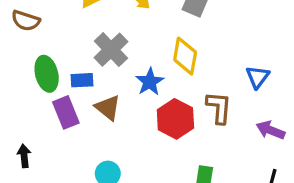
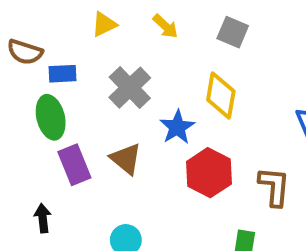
blue rectangle: (82, 80) -> (62, 74), moved
brown L-shape: (219, 108) -> (274, 187), moved
black arrow: (24, 156) -> (43, 218), moved

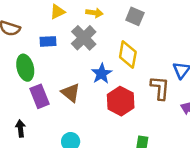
yellow arrow: (165, 26) -> (94, 13), turned -35
blue rectangle: (62, 74) -> (48, 41), moved
gray cross: (130, 88) -> (84, 38), moved
brown L-shape: (274, 187) -> (160, 88), moved

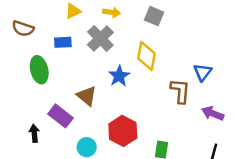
purple rectangle: (40, 96) -> (60, 116), moved, turned -30
red hexagon: (121, 101) -> (123, 131), moved

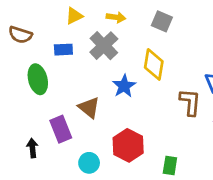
purple rectangle: (60, 116) -> (61, 129), turned 30

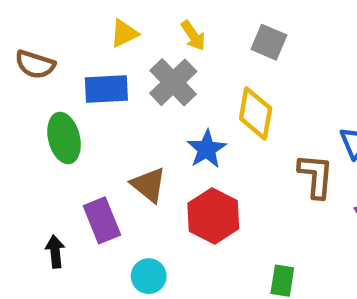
yellow arrow: (116, 17) -> (193, 36), turned 48
blue rectangle: (63, 50) -> (106, 89), size x1.4
red hexagon: (128, 145) -> (213, 216), moved

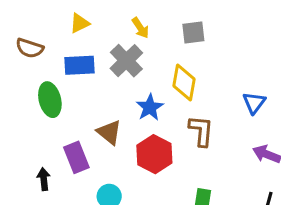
yellow triangle: (124, 33) -> (80, 23), moved
gray square: (269, 42) -> (193, 33), turned -30
brown L-shape: (316, 176) -> (201, 131), moved

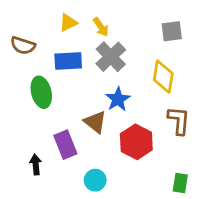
yellow arrow: (140, 28) -> (101, 27), moved
blue star: (150, 107) -> (118, 99), moved

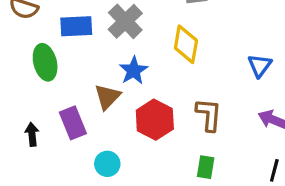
brown L-shape: (179, 121) -> (209, 115), moved
brown triangle: (95, 122) -> (107, 97), turned 35
black arrow: (36, 165) -> (32, 134), moved

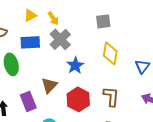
yellow diamond: (186, 44) -> (110, 53), moved
blue star: (133, 70) -> (75, 65), moved

